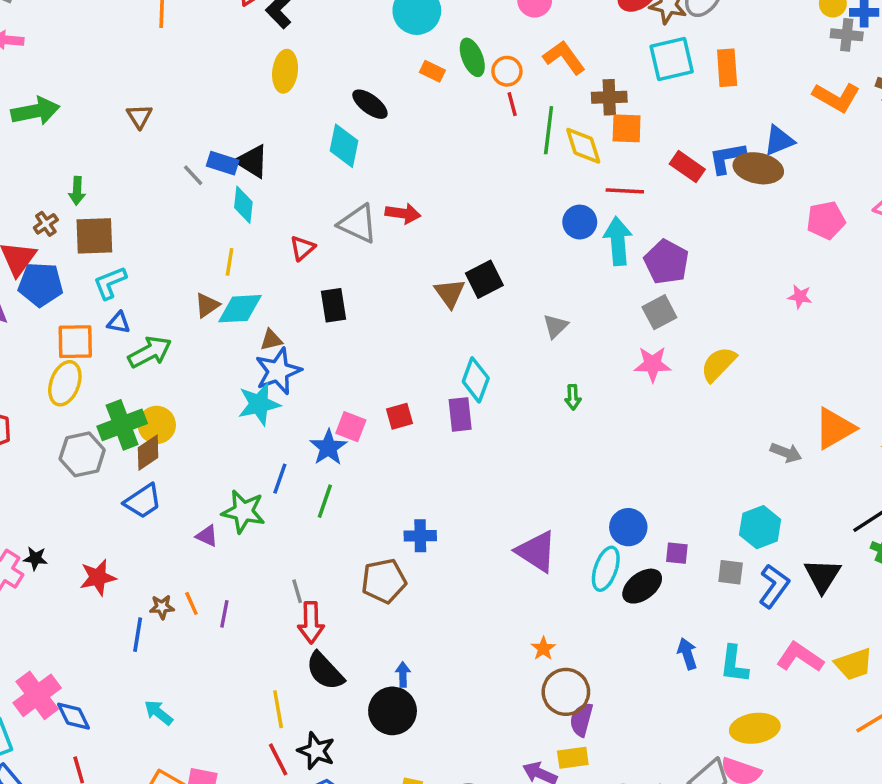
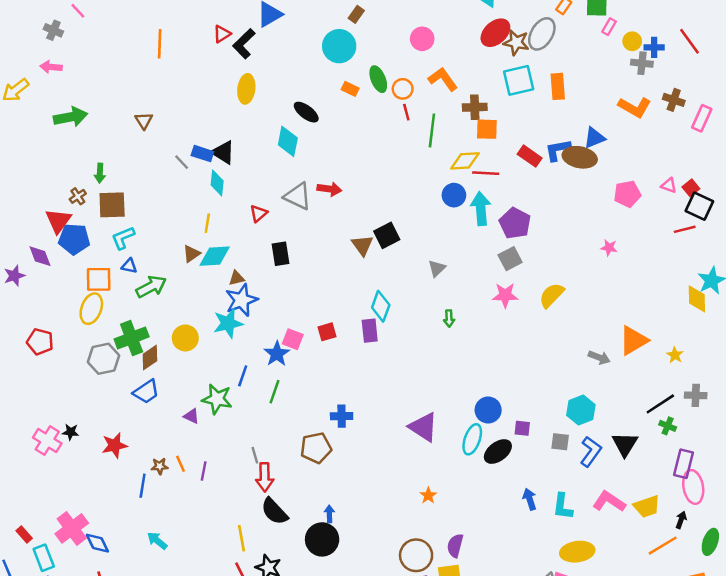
yellow diamond: (583, 146) -> (465, 161), moved, turned -76
yellow circle: (157, 425) -> (185, 338), moved
brown circle: (566, 692) -> (416, 555), moved

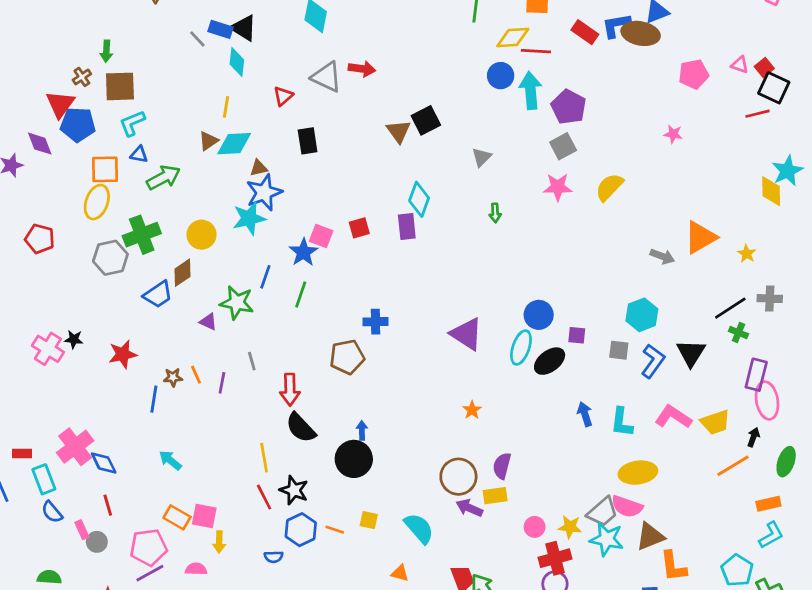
brown diamond: (150, 357) -> (182, 273), moved
gray line: (255, 455) -> (252, 361), moved
red rectangle: (24, 535) -> (22, 454), turned -49

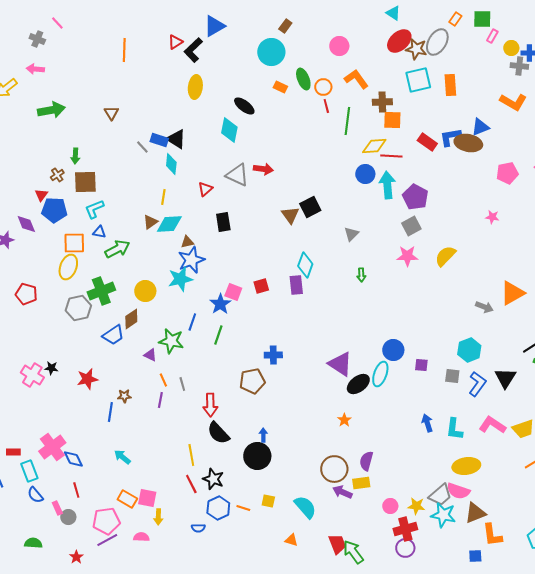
red triangle: (60, 104) -> (41, 195), size x0.6
black ellipse: (550, 361) -> (358, 384), moved
orange line: (196, 375) -> (163, 380), moved

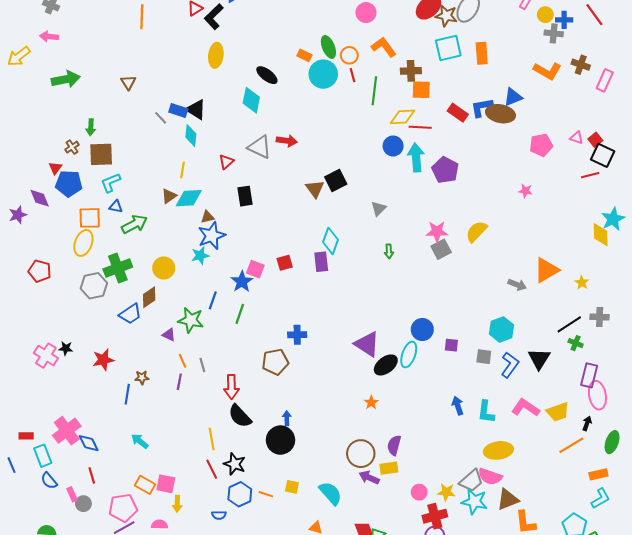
cyan circle: (271, 52) -> (323, 74), moved
gray square: (411, 226) -> (441, 249), moved
cyan star: (180, 279) -> (200, 255), size x0.7

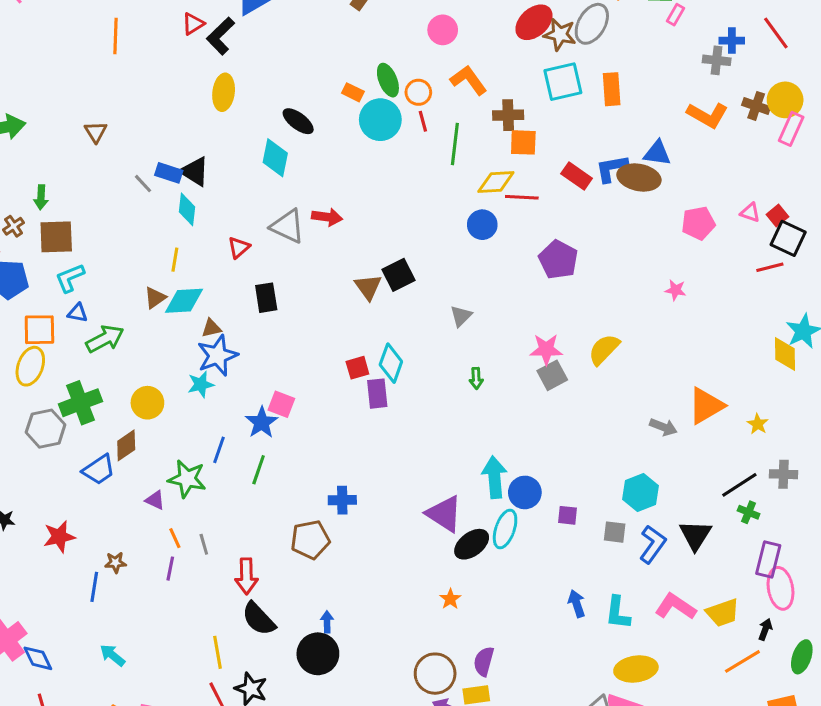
yellow circle: (545, 15) -> (785, 100), moved, size x1.5
blue triangle: (513, 97) -> (657, 153), turned 30
cyan arrow: (416, 157) -> (494, 477), moved
red square: (285, 263) -> (357, 368), moved

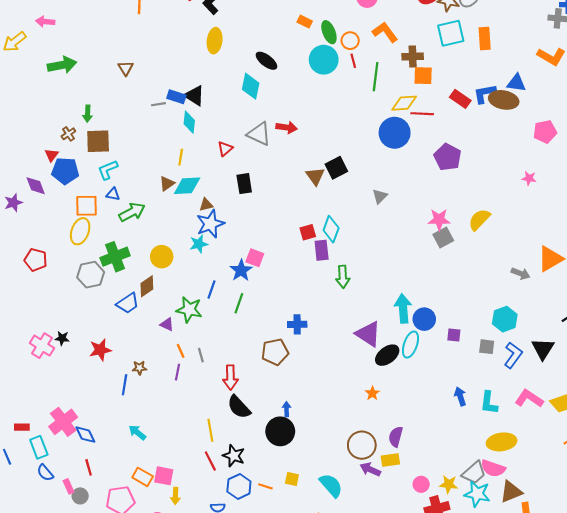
orange rectangle: (353, 92) -> (305, 22), moved
gray line: (143, 184) -> (158, 104), turned -56
blue circle: (482, 225) -> (395, 133), size x1.5
green arrow: (476, 378) -> (343, 277), moved, size x1.5

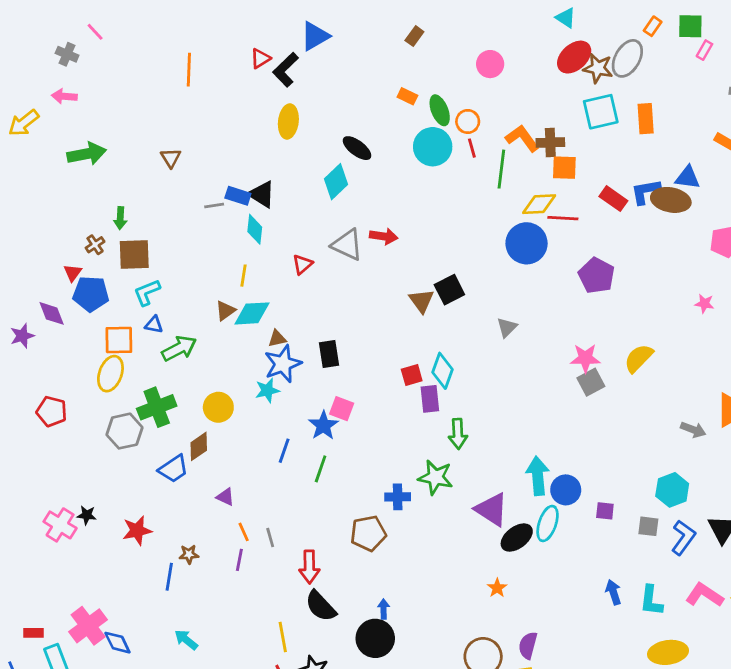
orange L-shape: (385, 32) -> (522, 138), moved
cyan diamond: (251, 86) -> (336, 182), turned 35
black rectangle: (244, 184) -> (329, 354), moved
green star: (189, 310) -> (435, 477), moved

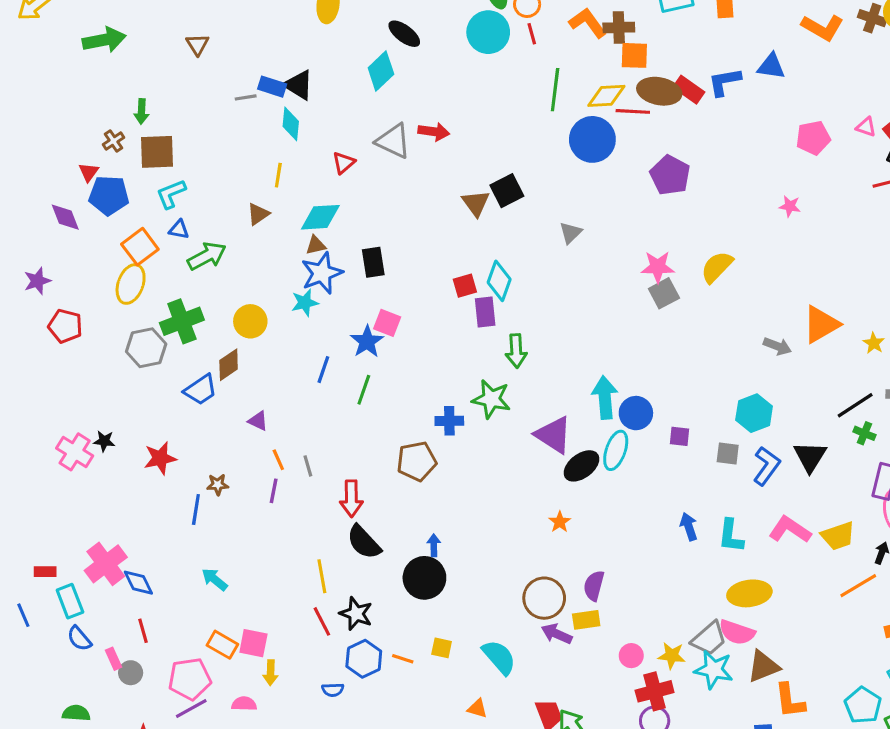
green line: (501, 169) -> (555, 90), moved
brown ellipse: (671, 200) -> (659, 91), moved
cyan diamond: (252, 313) -> (320, 217), moved
purple star: (22, 336) -> (37, 281), moved
orange square: (119, 340) -> (140, 247), turned -36

